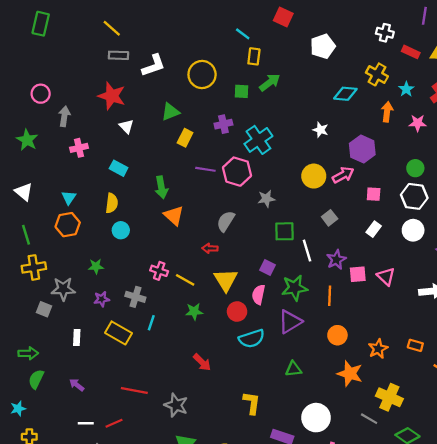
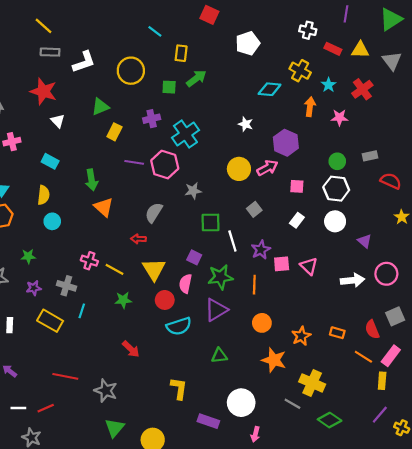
cyan line: (243, 34) -> (155, 31), moved

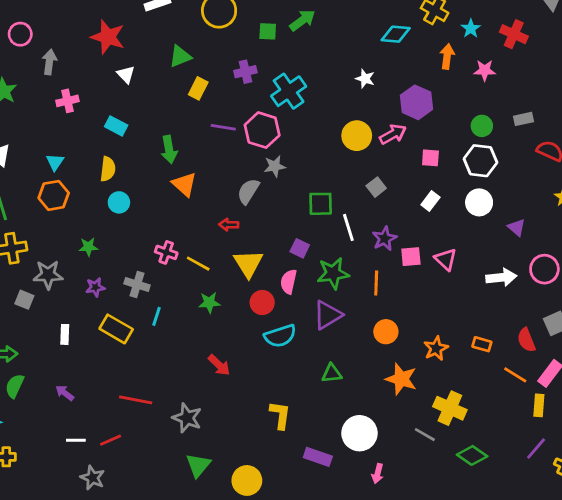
red cross: (362, 89) -> (514, 34), turned -30
gray star: (193, 191) -> (275, 166), moved

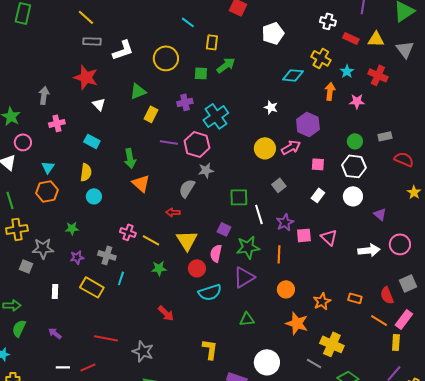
pink circle: (20, 34) -> (23, 142), moved

